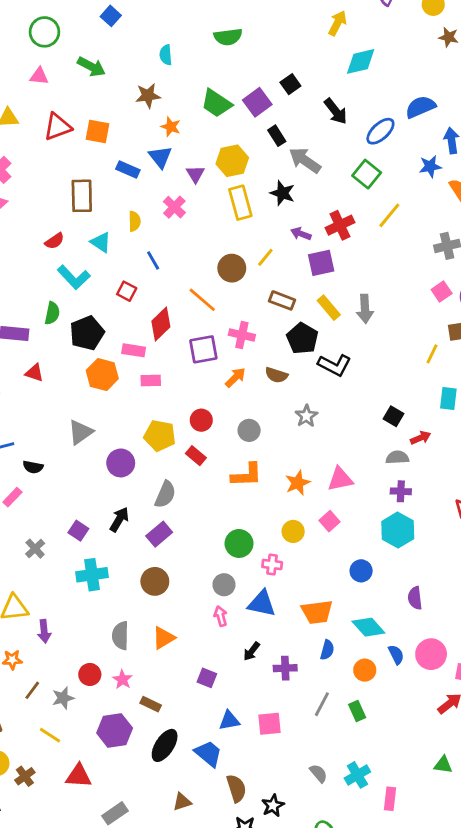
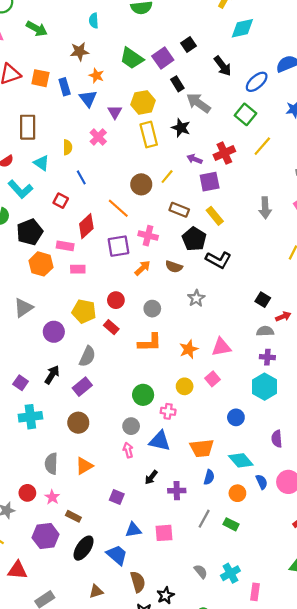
blue rectangle: (128, 169) -> (65, 87), moved, turned 49
gray arrow: (365, 309) -> (265, 208), moved
green rectangle: (357, 711) -> (231, 524), turned -40

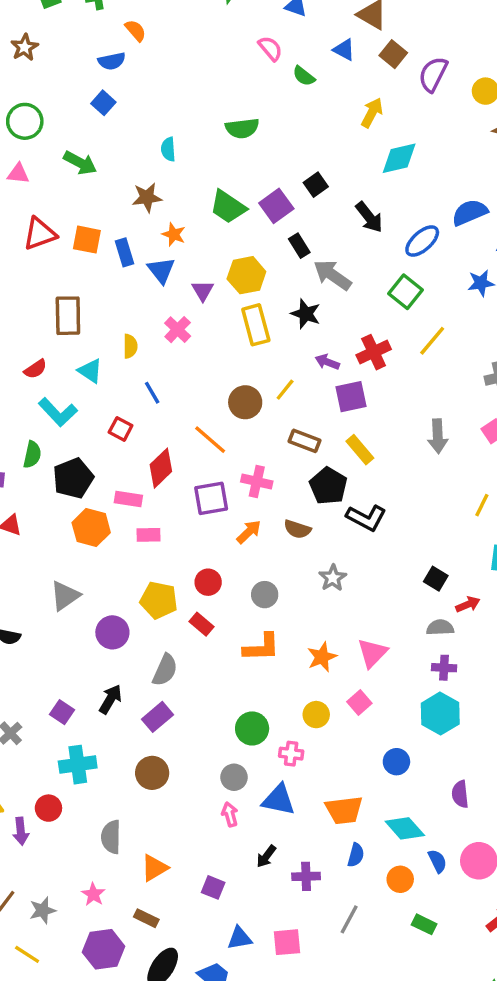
pink triangle: (221, 347) -> (372, 653), turned -35
orange triangle: (84, 466) -> (154, 868), moved
red circle: (27, 493) -> (48, 808), moved
pink star: (52, 497) -> (93, 894), moved
green rectangle: (231, 524) -> (424, 924), moved

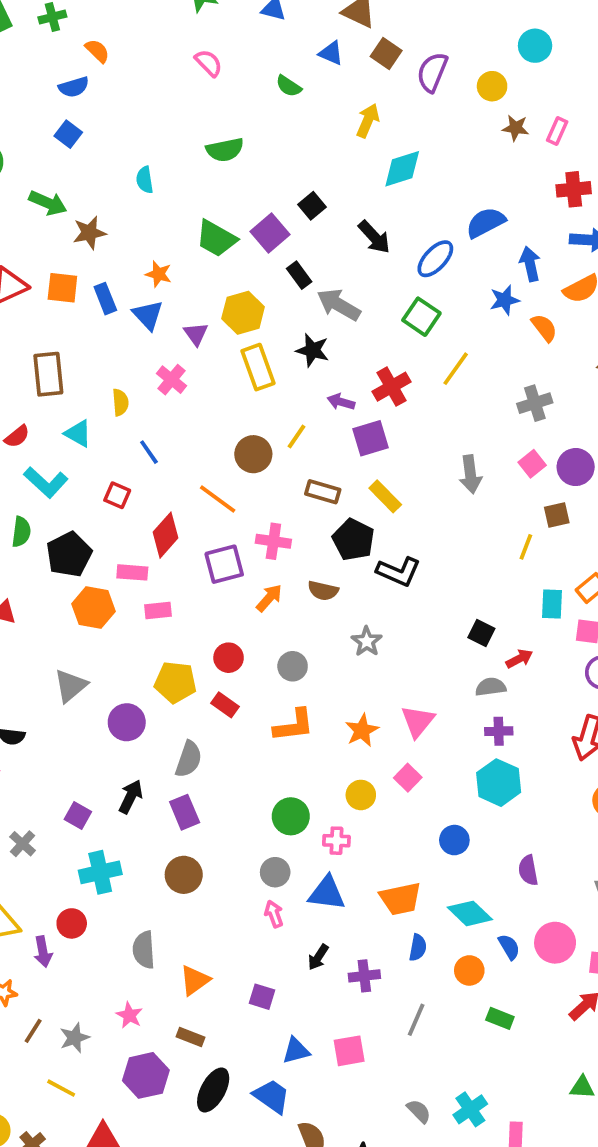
pink semicircle: (270, 48) -> (209, 63), moved
brown star: (147, 197) -> (89, 233), moved
purple rectangle: (158, 717) -> (185, 812), turned -68

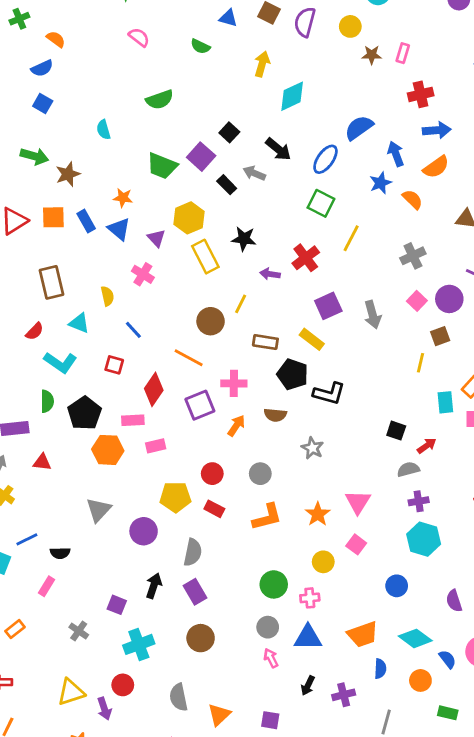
gray arrow: (339, 305) -> (254, 173), moved, size x0.7
purple square: (371, 438) -> (328, 306), moved

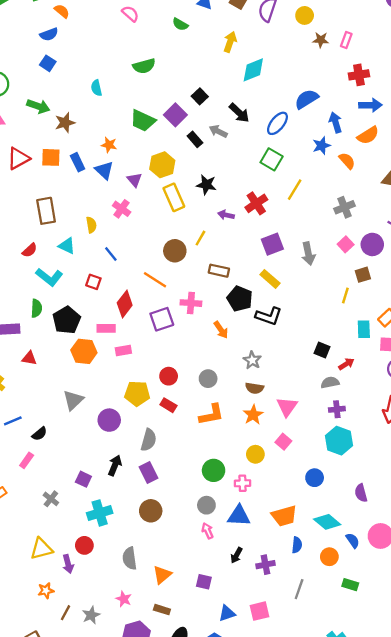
yellow rectangle: (312, 339) -> (270, 279), moved
brown semicircle: (275, 415) -> (254, 388), moved
orange arrow: (236, 426) -> (221, 330), moved, turned 108
black semicircle: (60, 553) -> (39, 434), turned -42

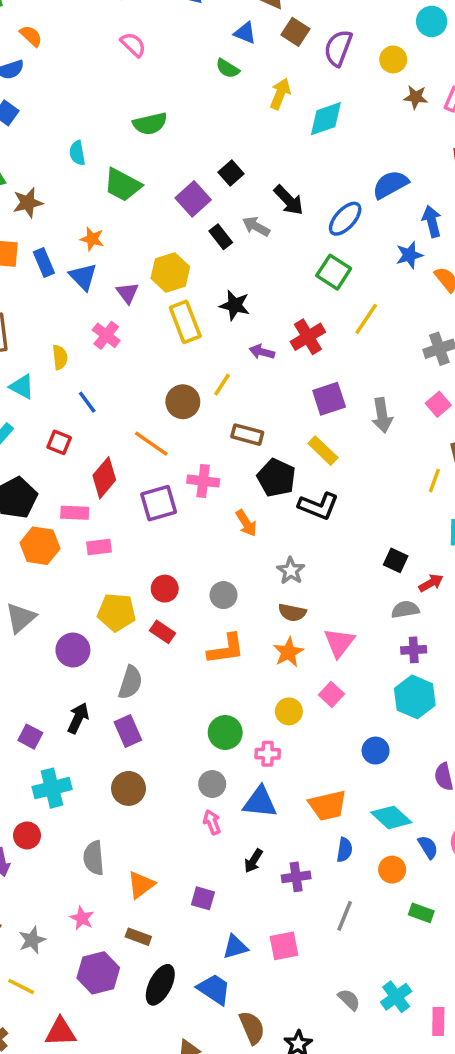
green semicircle: (180, 24) -> (228, 68), moved
cyan diamond: (253, 70) -> (326, 119), moved
green trapezoid: (143, 121) -> (123, 185), moved

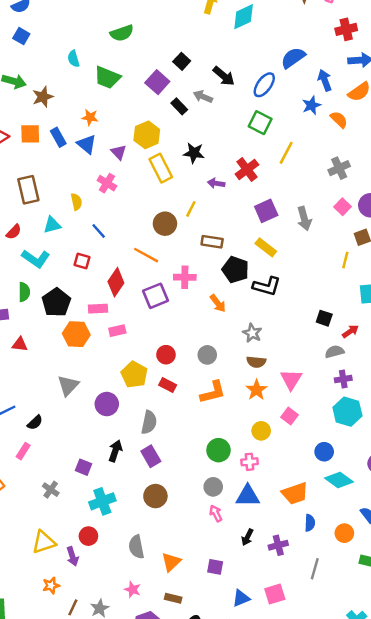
cyan triangle: (22, 387) -> (52, 225), turned -36
yellow pentagon: (117, 612) -> (134, 375), turned 30
cyan diamond: (391, 817) -> (339, 480), moved

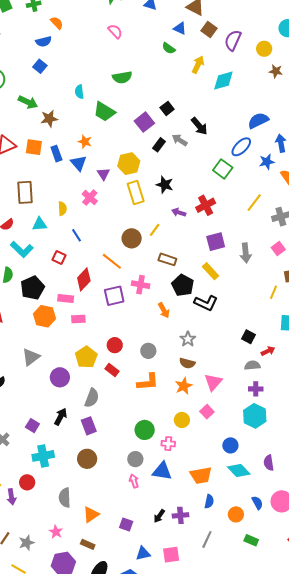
blue ellipse: (264, 85) -> (241, 147), moved
black rectangle: (179, 106) -> (159, 145), turned 72
yellow line: (286, 153) -> (254, 203), moved
black arrow: (247, 537) -> (159, 516), moved

